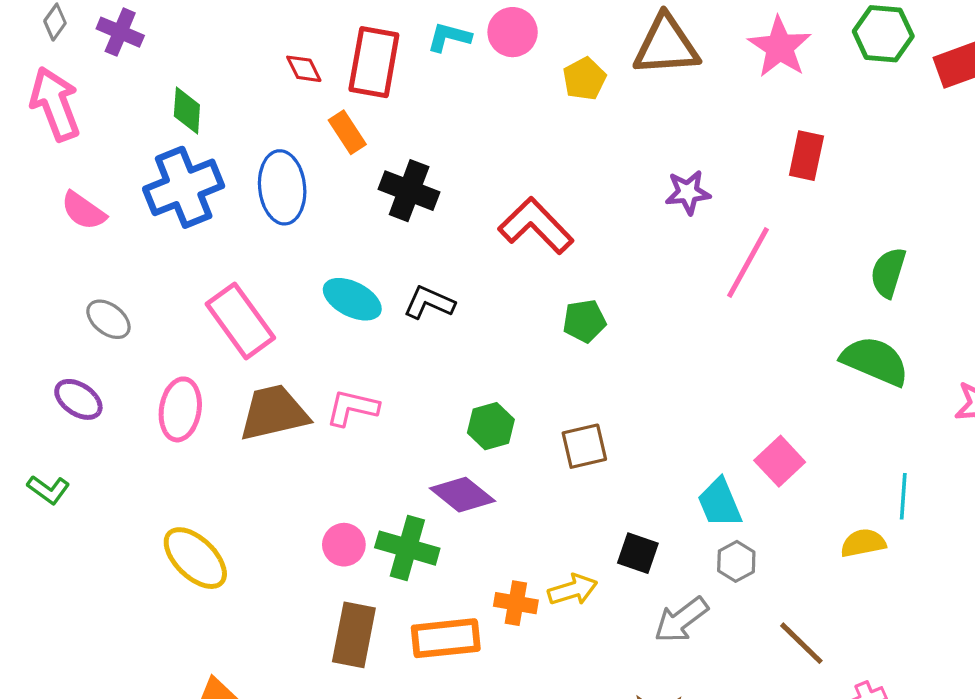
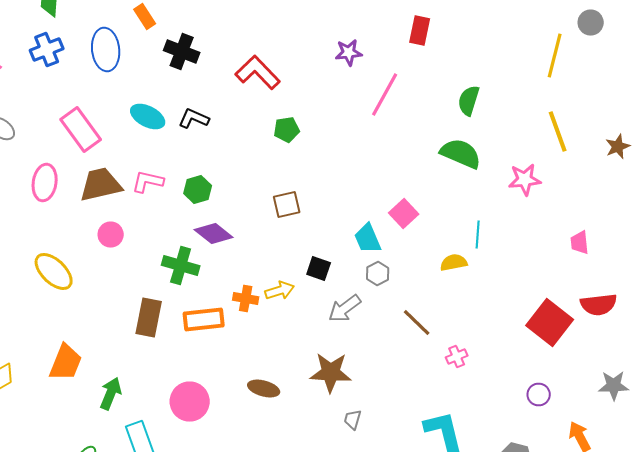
blue cross: (184, 187) -> (47, 50), size x0.7
green hexagon: (491, 426) -> (198, 190), moved
pink circle: (344, 545) -> (111, 234), moved

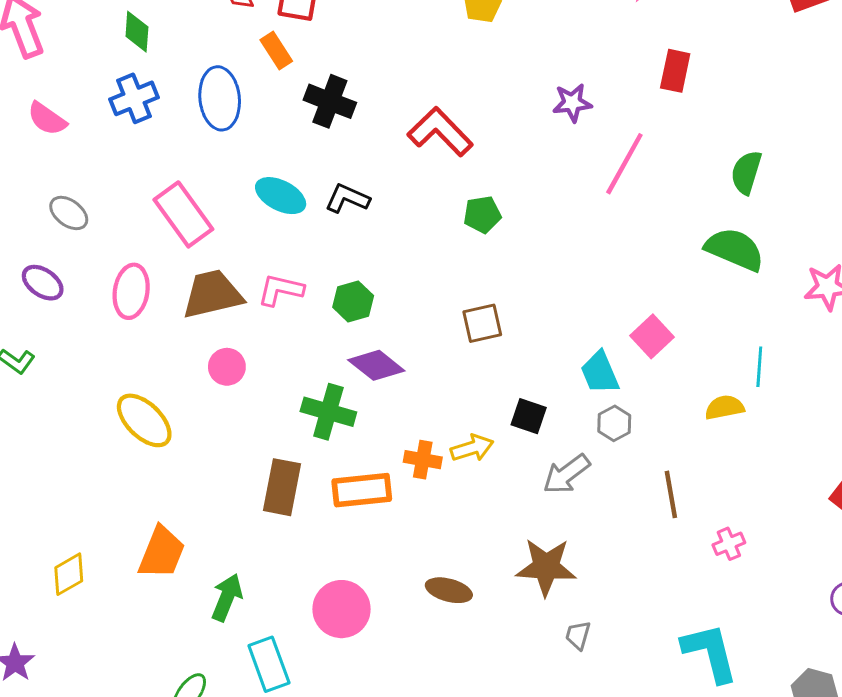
brown line: (417, 322) -> (671, 494), turned 36

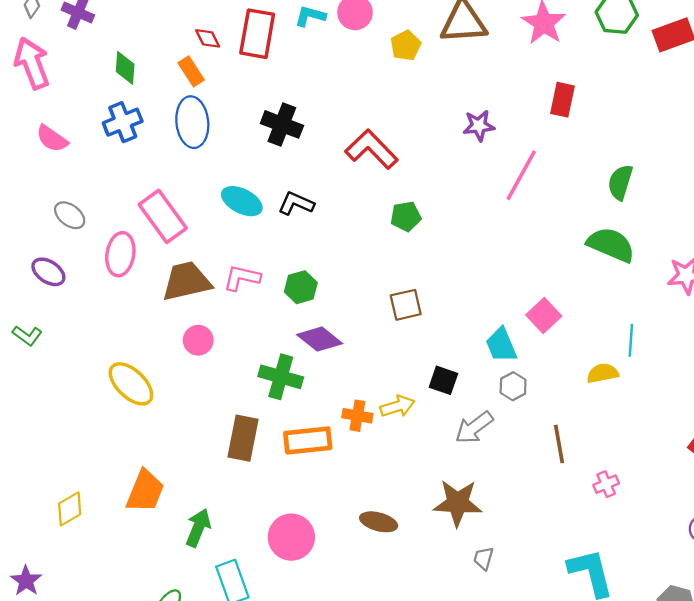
orange rectangle: (276, 51) -> (191, 71), moved
pink ellipse: (131, 291) -> (120, 254), moved

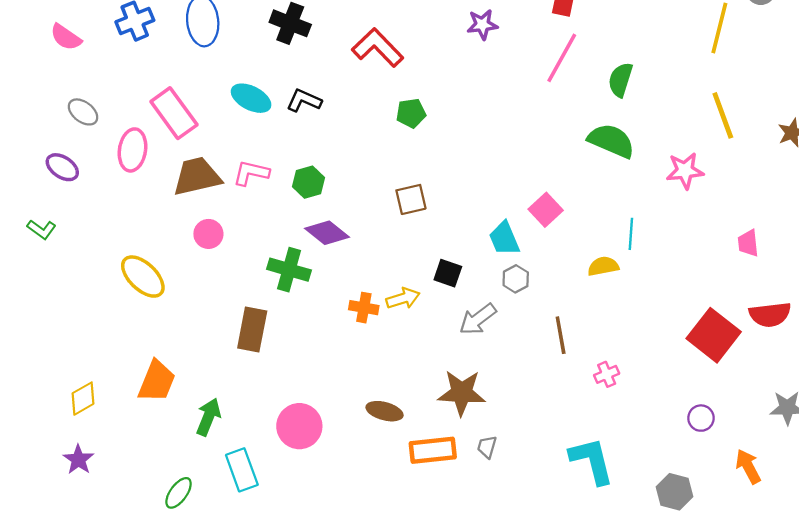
pink line: (521, 175) -> (562, 58), moved
orange rectangle: (308, 440) -> (433, 450), moved
purple star: (26, 581) -> (78, 460), moved

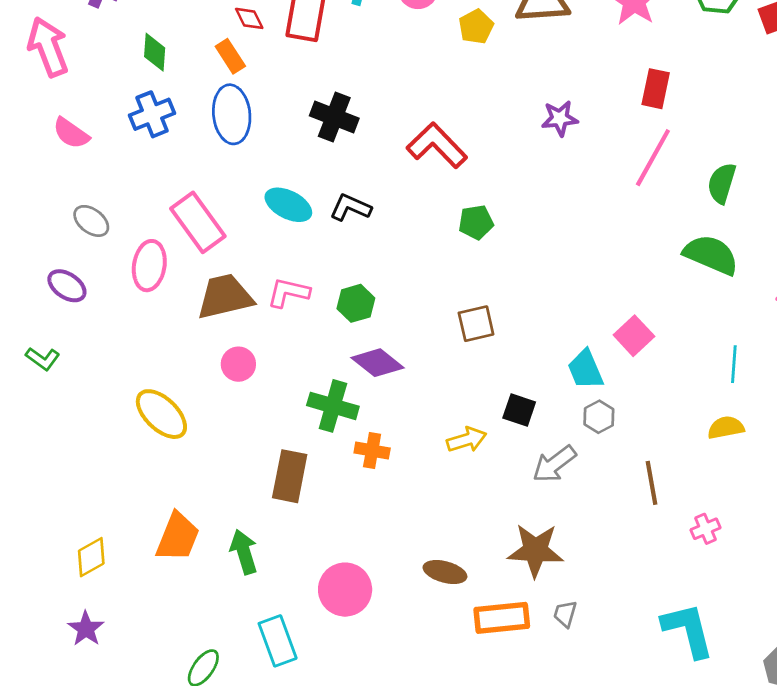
yellow semicircle: (603, 266) -> (726, 428), moved
orange cross: (364, 308) -> (372, 450), moved
green arrow: (208, 417) -> (244, 552), moved, turned -39

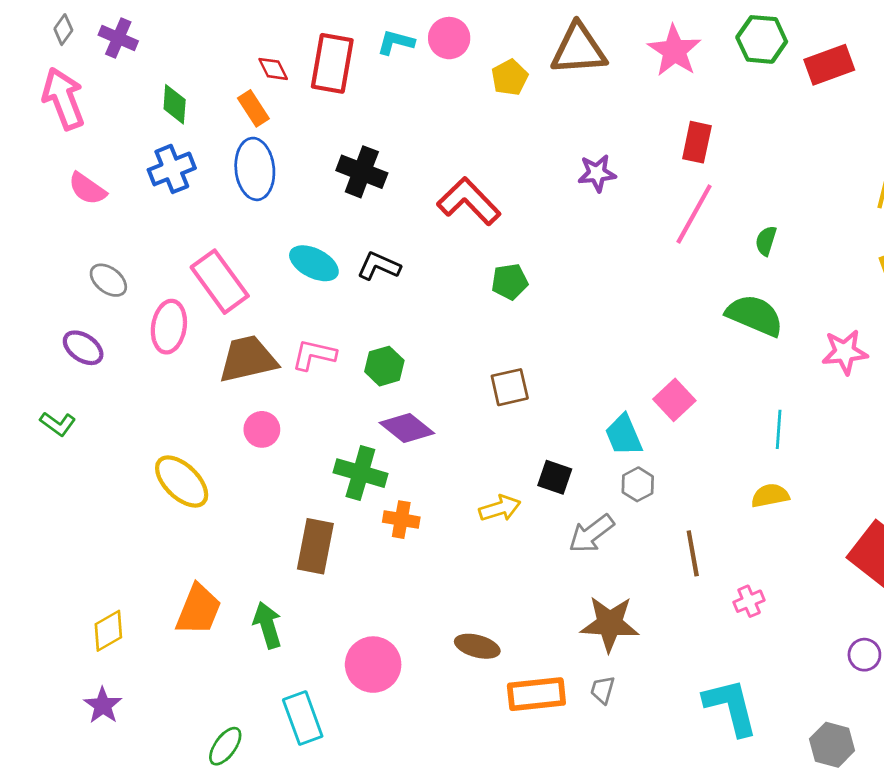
green semicircle: (722, 183) -> (766, 241), size x0.7
brown star: (535, 550) -> (610, 624), moved

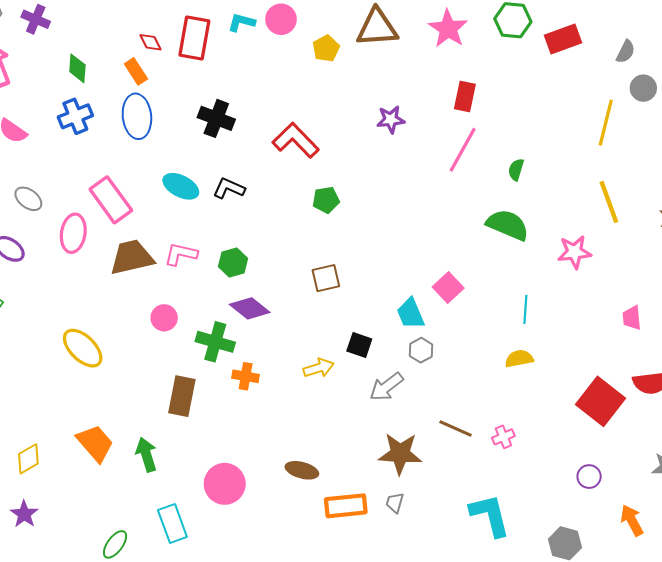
pink circle: (262, 429) -> (164, 318), moved
brown line: (693, 553) -> (455, 429), moved, turned -56
orange trapezoid: (199, 610) -> (95, 443), turned -63

